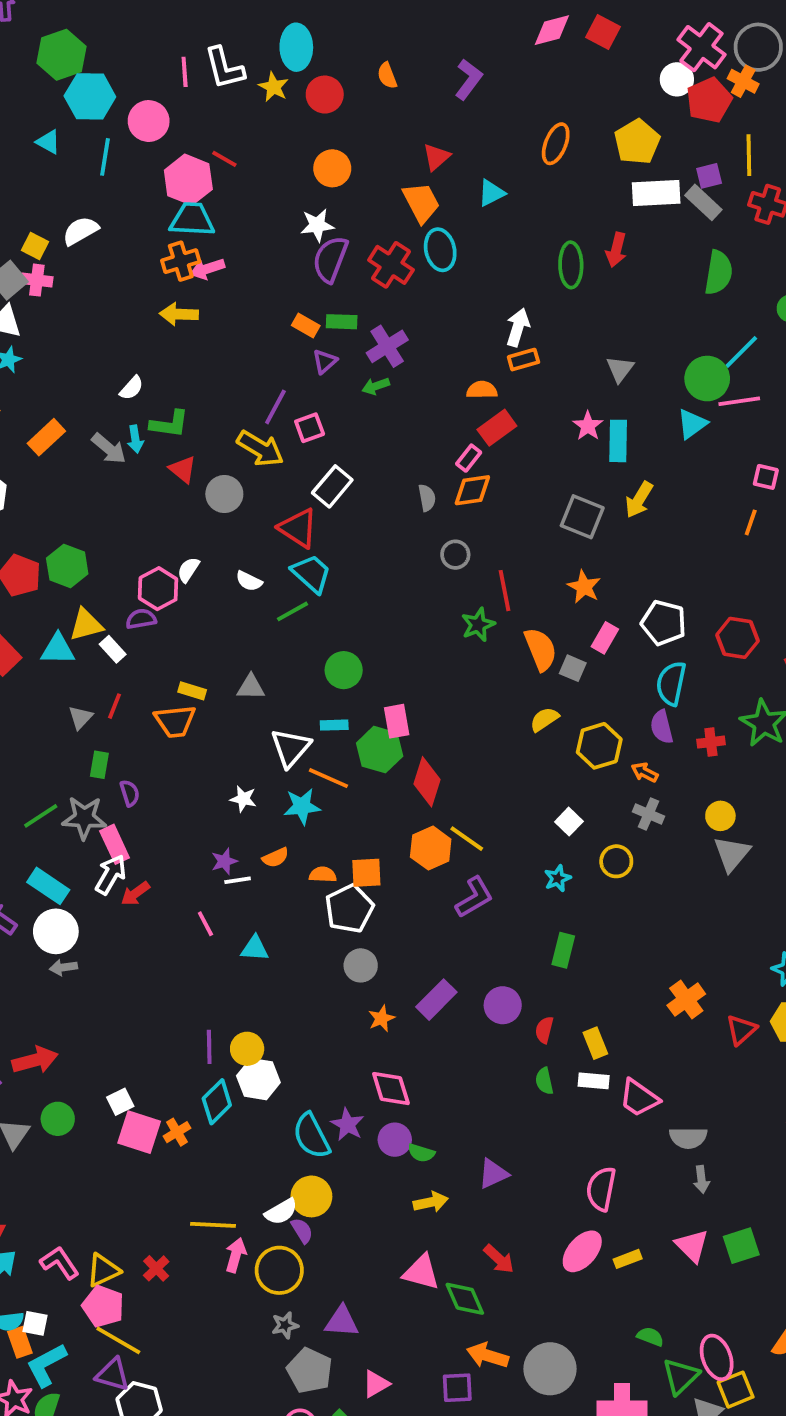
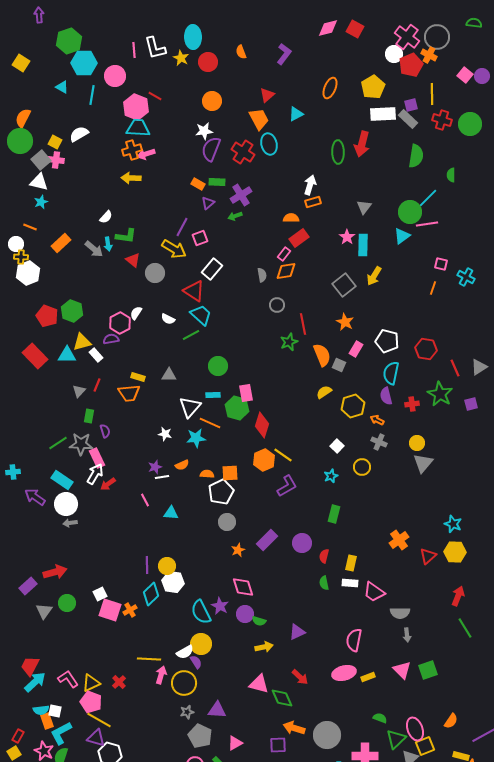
red arrow: (616, 250) -> (362, 144), size x1.4
gray square: (582, 517) -> (344, 285), turned 30
yellow rectangle: (595, 1043) -> (351, 563), turned 35
pink ellipse: (582, 1251) -> (344, 673), turned 35

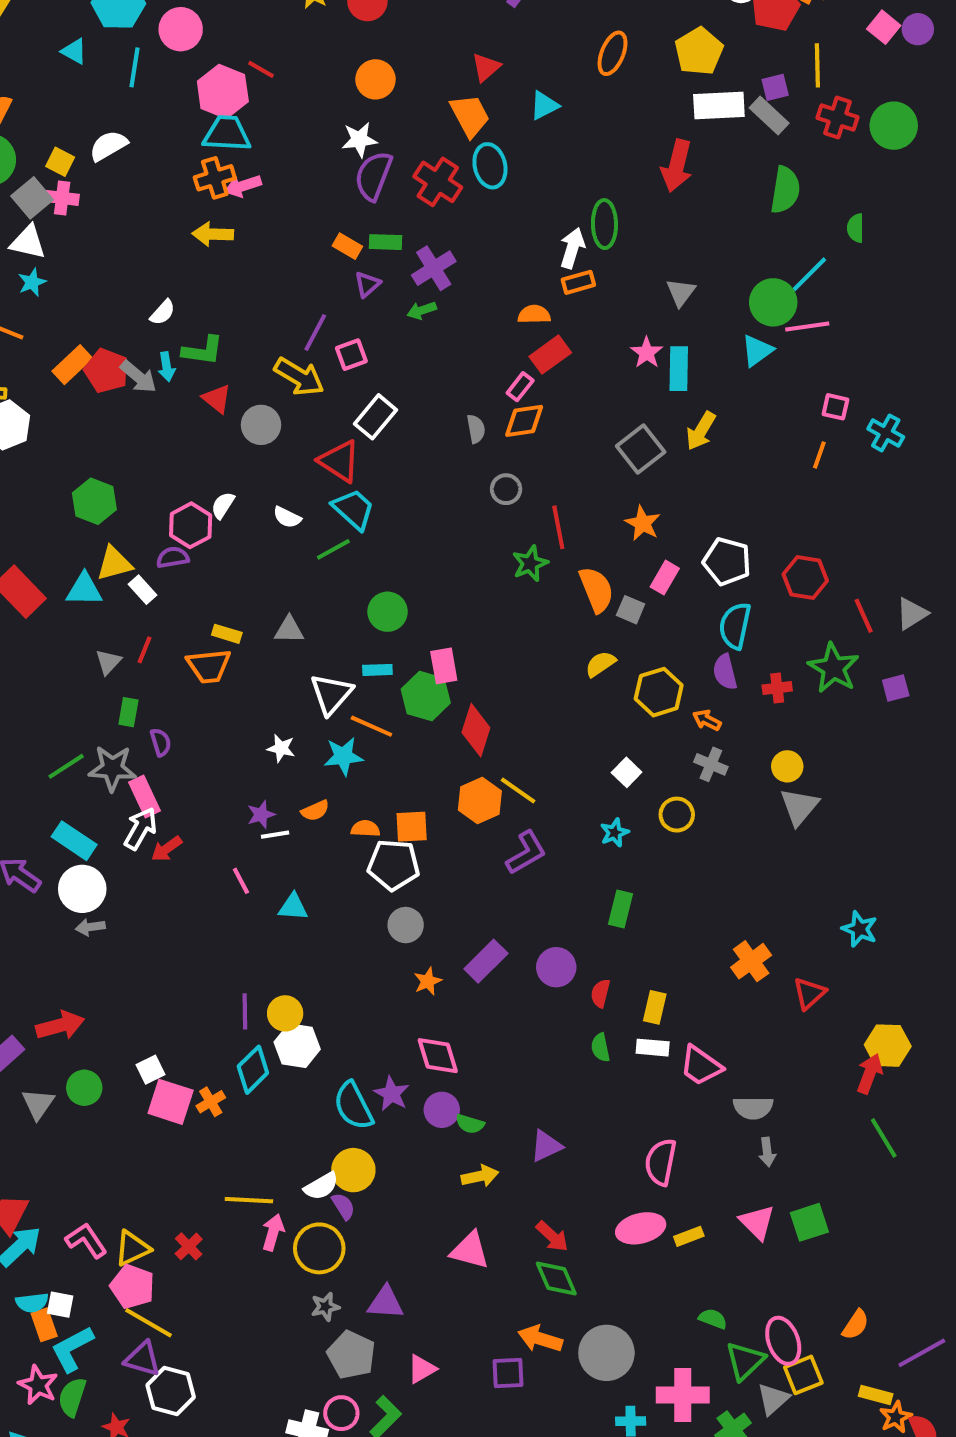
green ellipse: (338, 152) -> (604, 224), moved
red pentagon: (47, 316) -> (106, 371), moved
white pentagon: (221, 492) -> (394, 865), turned 30
yellow hexagon: (455, 552) -> (888, 1046), moved
green diamond: (282, 698) -> (556, 1279), moved

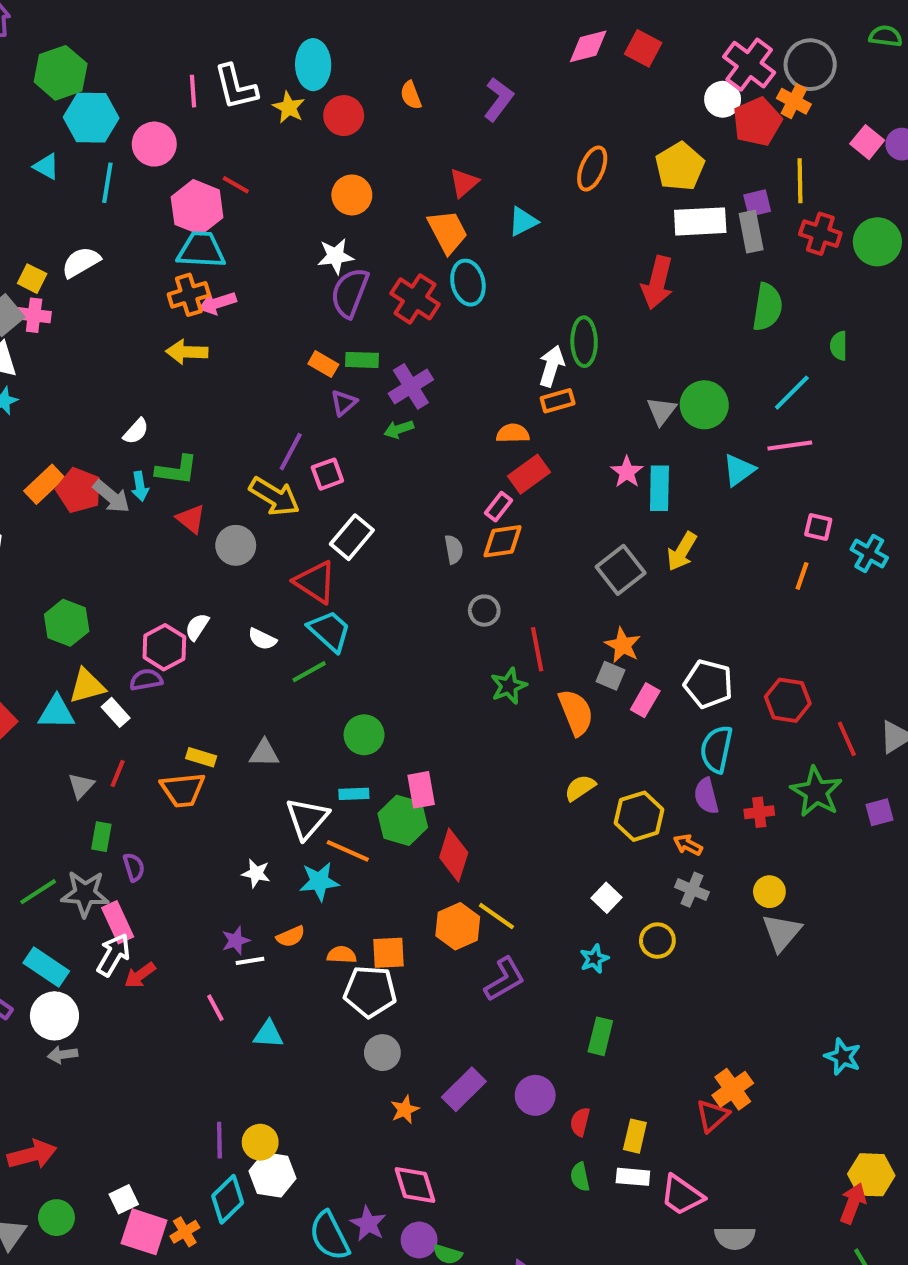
gray rectangle: (769, 116) -> (751, 232), turned 36
green circle: (773, 302) -> (704, 405), moved
gray square: (631, 610) -> (611, 676), moved
red triangle: (809, 993) -> (712, 1116), moved

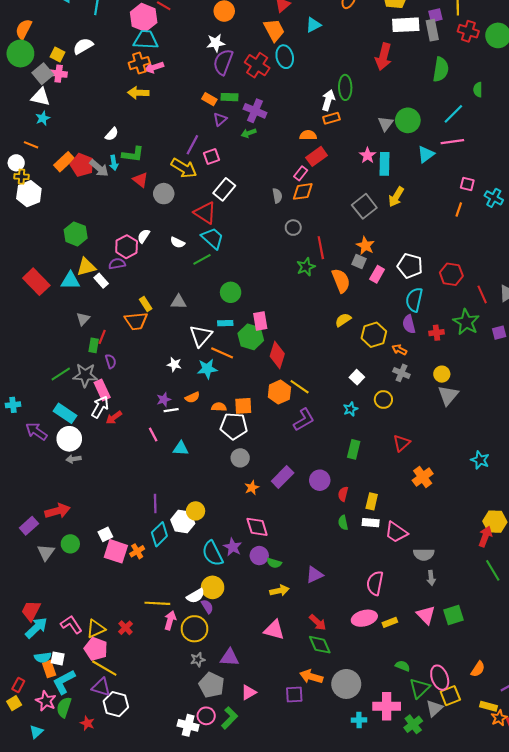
purple cross: (411, 386) -> (255, 111), turned -35
yellow rectangle: (201, 757) -> (146, 304), turned 40
red line: (118, 774) -> (102, 337), moved
red triangle: (712, 1116) -> (401, 443), moved
yellow circle: (260, 1142) -> (196, 511), moved

